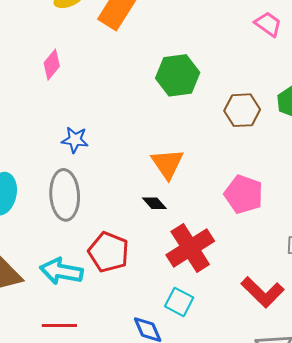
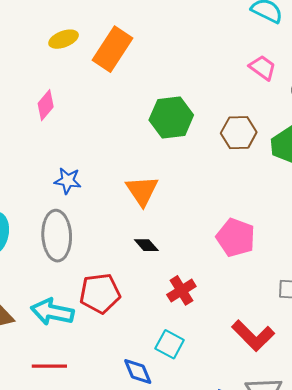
brown hexagon: (242, 110) -> (239, 133), moved
orange triangle: (167, 164) -> (142, 191), moved
red cross: (190, 248) -> (181, 290), size x0.6
red pentagon: (109, 252) -> (100, 293), turned -30

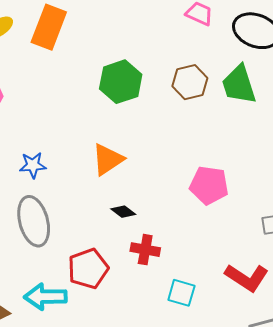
orange triangle: (142, 191) -> (108, 159), turned 42
red cross: (181, 290) -> (145, 250), moved, turned -36
cyan square: (170, 344) -> (181, 293), moved

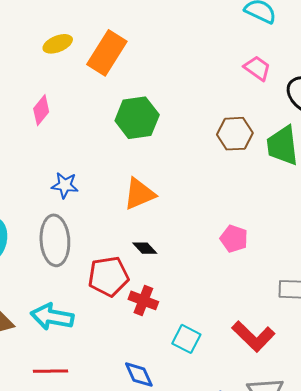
green hexagon: (121, 82) -> (137, 118), moved
pink pentagon: (209, 185) -> (234, 239), size x0.7
red cross: (145, 250) -> (143, 300), moved
red pentagon: (88, 269) -> (108, 276), moved

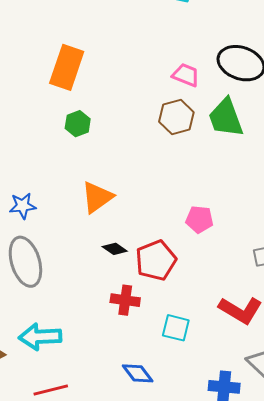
orange rectangle: (107, 53) -> (67, 67), moved
pink trapezoid: (257, 68) -> (186, 75), moved
green hexagon: (137, 118) -> (78, 124), size x0.6
red pentagon: (108, 276) -> (156, 260), moved

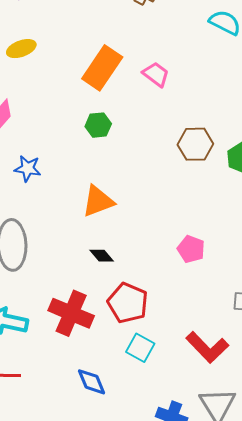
pink trapezoid: (186, 75) -> (156, 74), moved
blue star: (23, 206) -> (28, 168), moved
red pentagon: (156, 260) -> (128, 303), moved, turned 30
red cross: (125, 300) -> (71, 313), moved, size x1.5

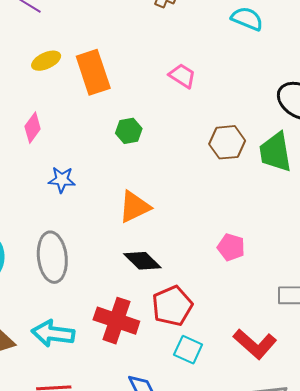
orange rectangle: (102, 68) -> (93, 72), moved, turned -48
black diamond: (102, 256) -> (142, 261), size x1.5
red pentagon: (128, 303) -> (172, 306), turned 30

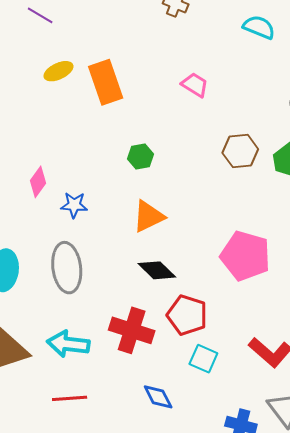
pink diamond: (33, 128) -> (38, 182), moved
green hexagon: (129, 131) -> (140, 156), moved
blue star: (62, 180) -> (74, 205), moved
pink pentagon: (231, 247) -> (245, 256), size x1.8
red pentagon: (172, 306) -> (187, 315), turned -30

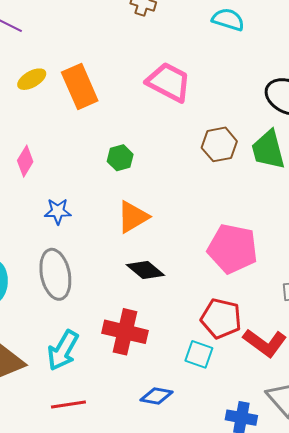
pink trapezoid: (195, 85) -> (169, 82), size x1.6
pink diamond: (38, 182) -> (25, 161), moved
red pentagon: (187, 315) -> (221, 318), moved
cyan arrow: (68, 344) -> (63, 350), turned -63
blue diamond: (158, 397) -> (157, 396), turned -48

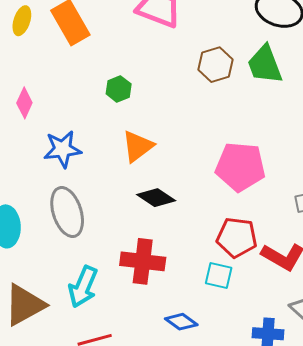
yellow ellipse: (32, 79) -> (22, 21), turned -36
blue star: (58, 211) -> (63, 149), size x1.4
blue diamond: (157, 396) -> (181, 322), turned 32

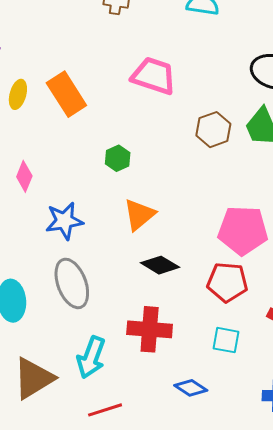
red pentagon: (237, 237) -> (227, 282), moved

